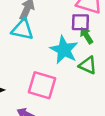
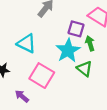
purple square: (80, 22) -> (76, 29), moved
cyan triangle: (22, 30) -> (26, 43), moved

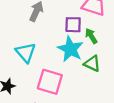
cyan triangle: (26, 43) -> (26, 53), turned 36

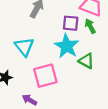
green arrow: (91, 36) -> (90, 26), moved
pink square: (50, 82) -> (45, 76), turned -35

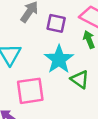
purple square: (71, 23) -> (56, 23), moved

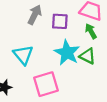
green triangle: (80, 79) -> (88, 56), moved

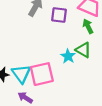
cyan star: (67, 53) -> (68, 56), moved, size x0.6
cyan triangle: (23, 55) -> (21, 74), moved

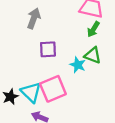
purple square: (59, 15) -> (48, 49), moved
green arrow: (88, 26) -> (93, 29), turned -112

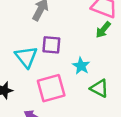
green triangle: (93, 55) -> (99, 88), moved
cyan triangle: (31, 92) -> (26, 57), moved

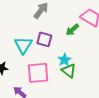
green arrow: (103, 30) -> (72, 30), moved
green triangle: (99, 88) -> (69, 71), moved

